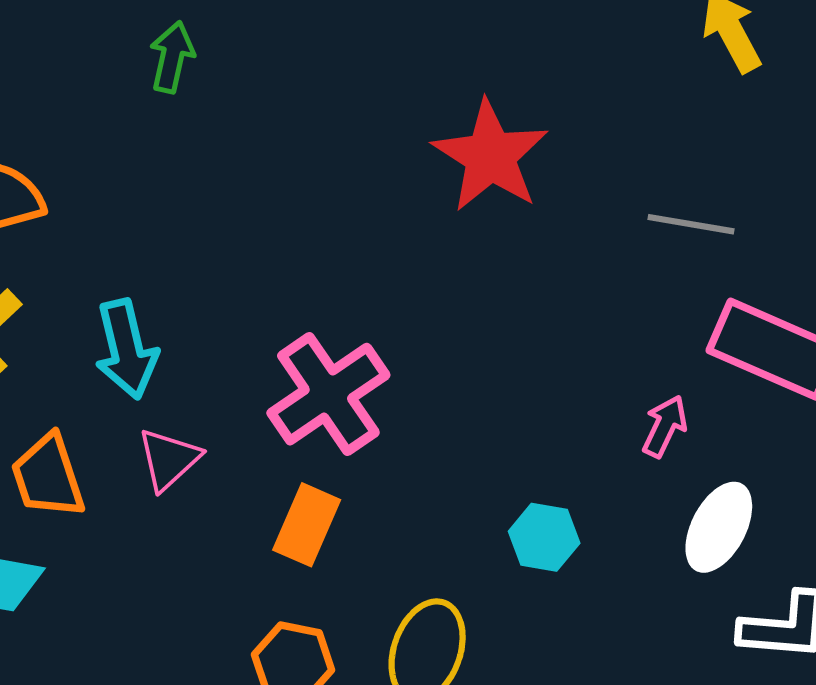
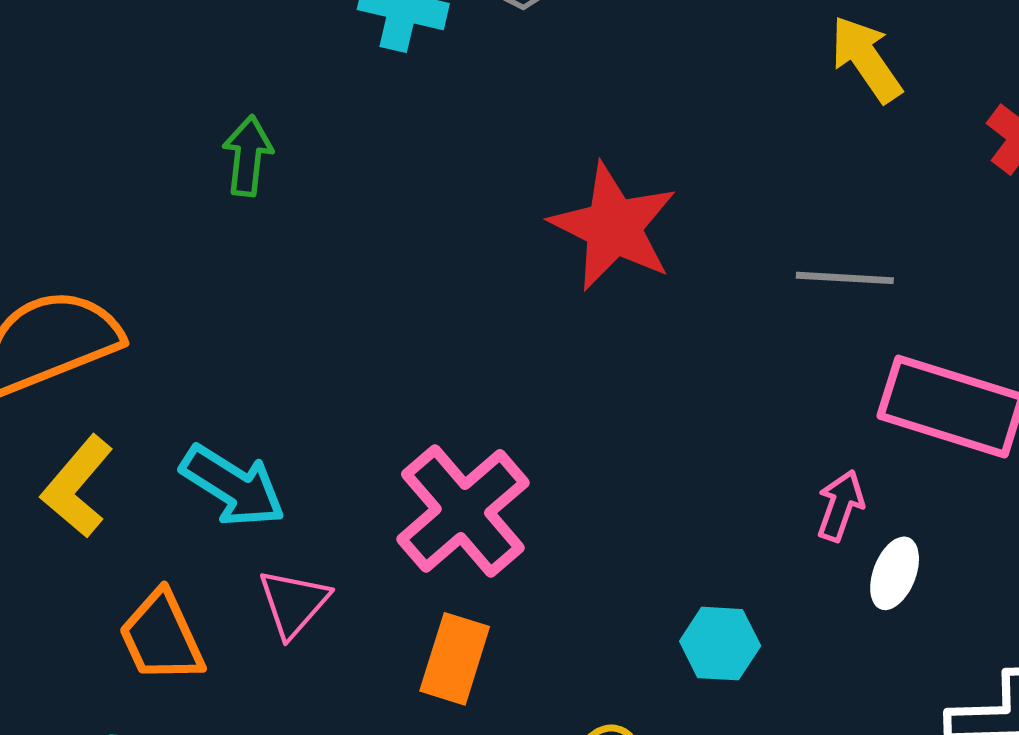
cyan arrow: (126, 349) -> (233, 486), turned -38
white ellipse: (719, 527) -> (895, 573), moved, size x0.7

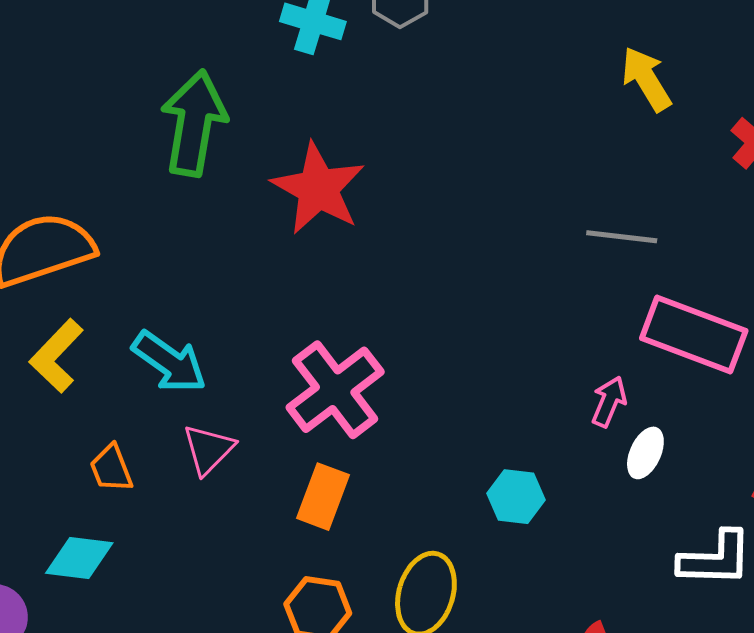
green arrow: (248, 156) -> (194, 123), size x1.8
red star: (614, 227) -> (318, 189), moved
orange trapezoid: (161, 637) -> (111, 468), size x0.7

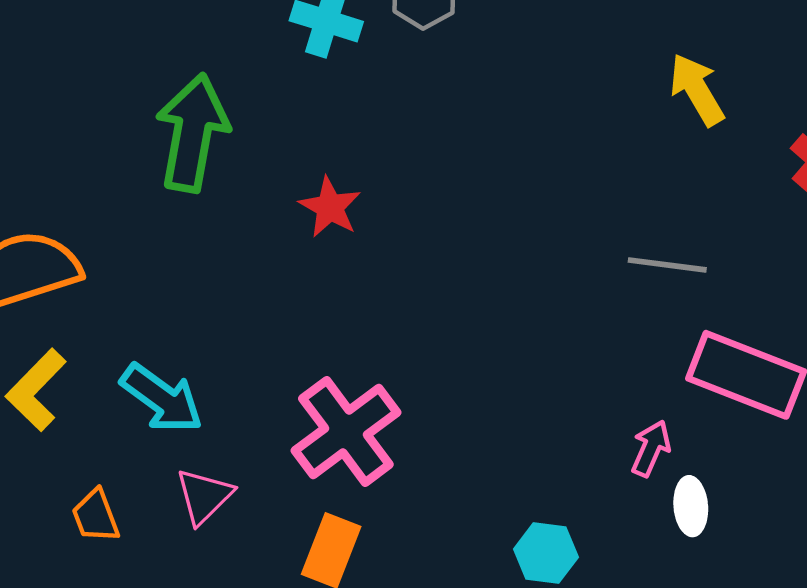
red star: (318, 189) -> (330, 207), size x0.6
white ellipse: (645, 453) -> (691, 506), turned -30

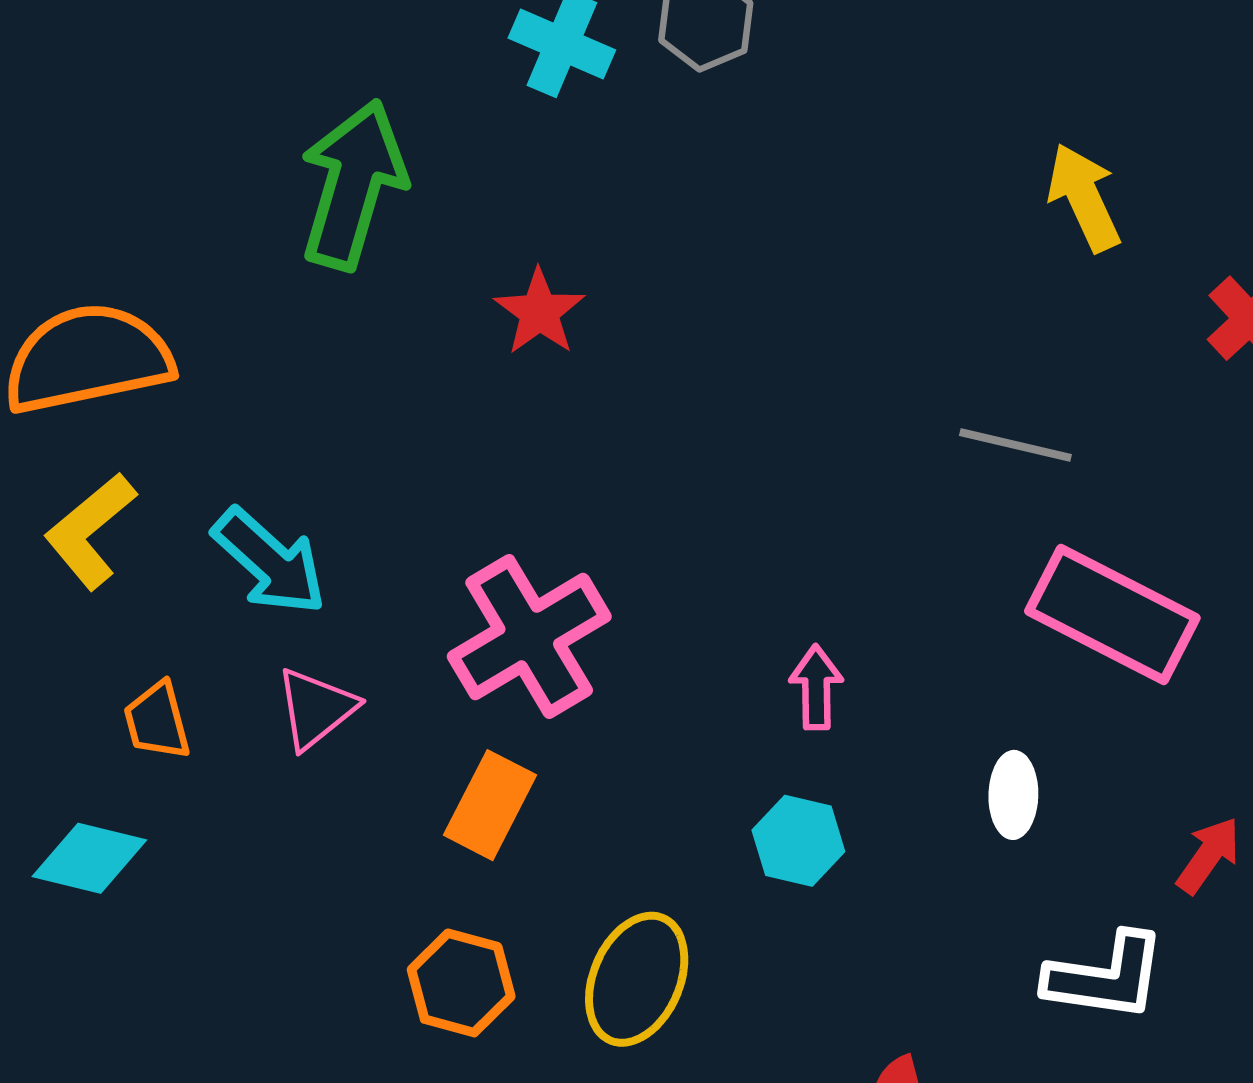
pink arrow: (651, 448) -> (816, 687), moved, turned -30

